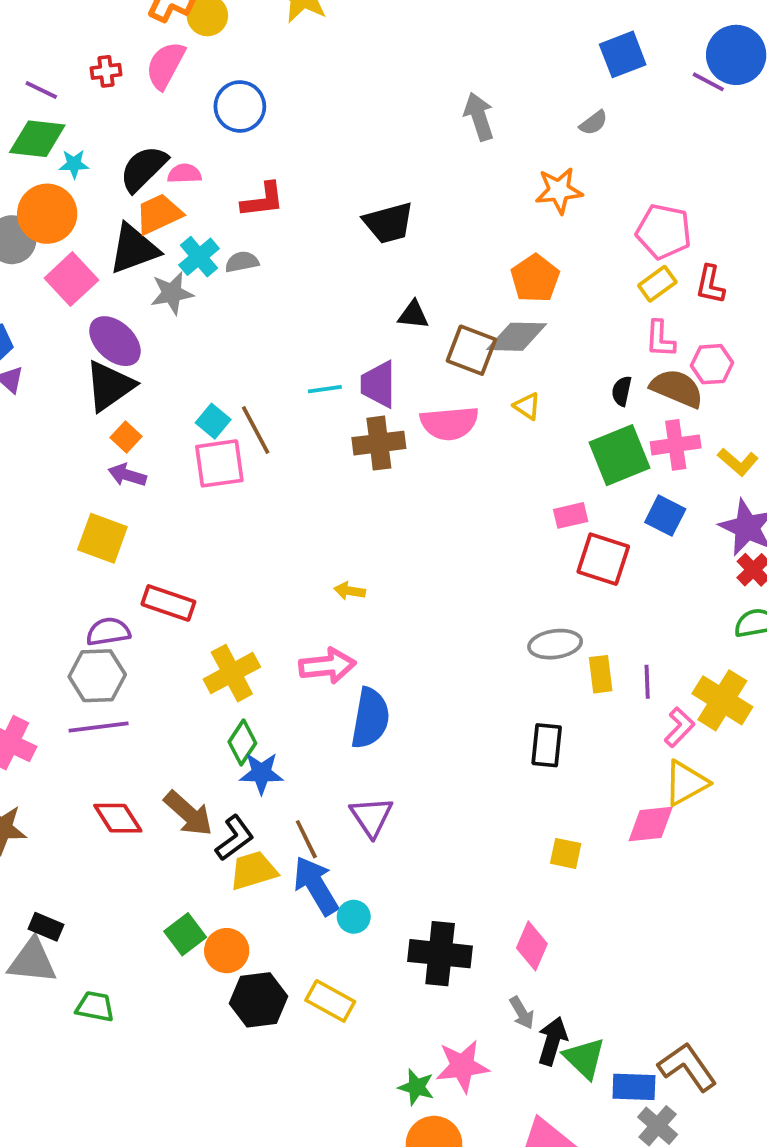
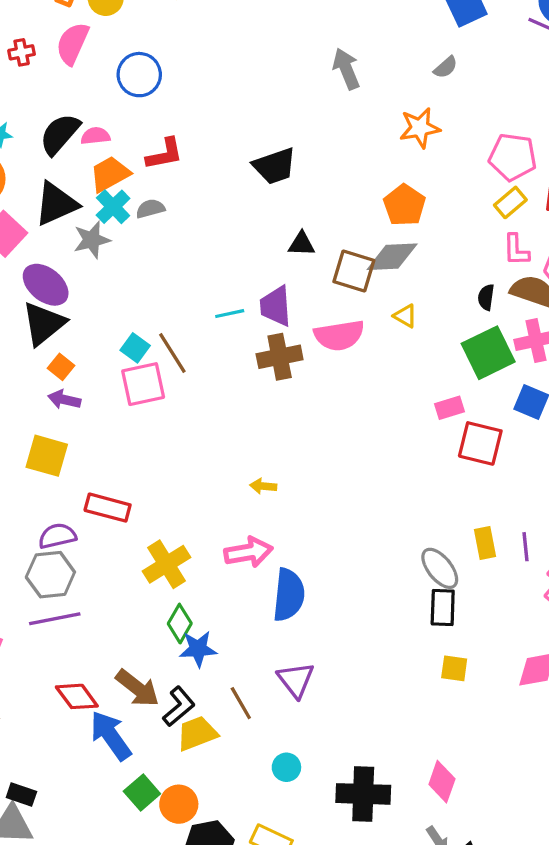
orange trapezoid: (159, 214) -> (110, 174), moved
gray ellipse: (555, 644) -> (440, 568), moved, turned 63
yellow square: (566, 853) -> (454, 668), moved
blue arrow: (316, 886) -> (111, 736), moved

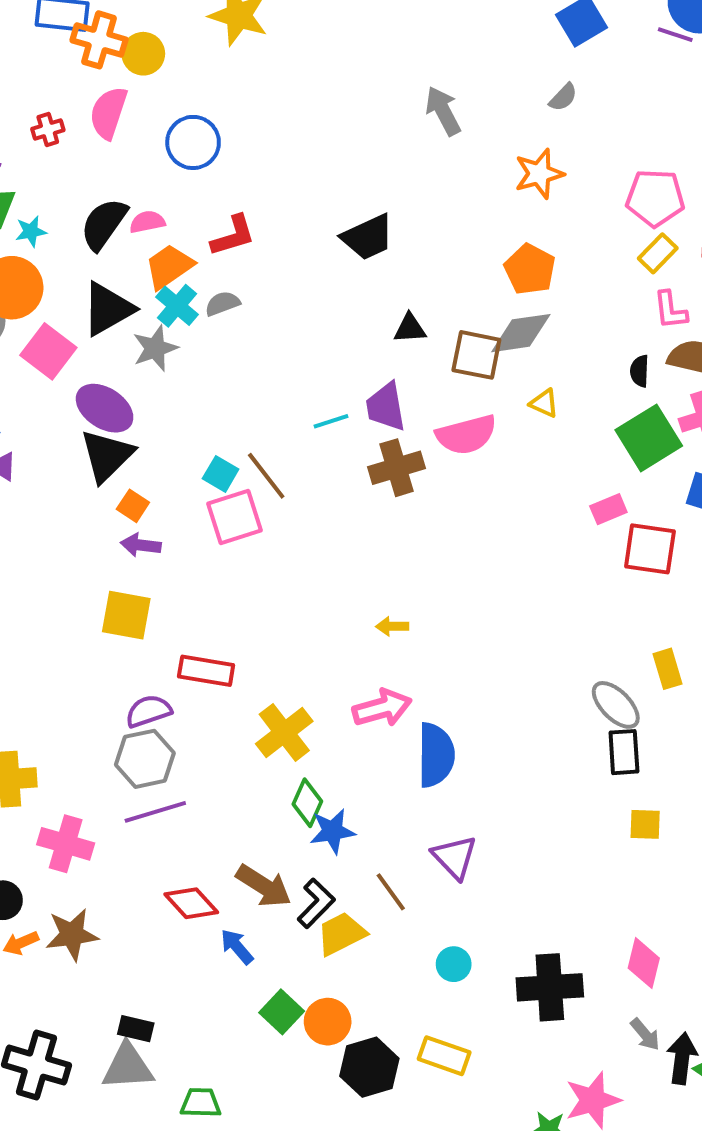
blue arrow: (111, 736) -> (237, 947), size x0.6

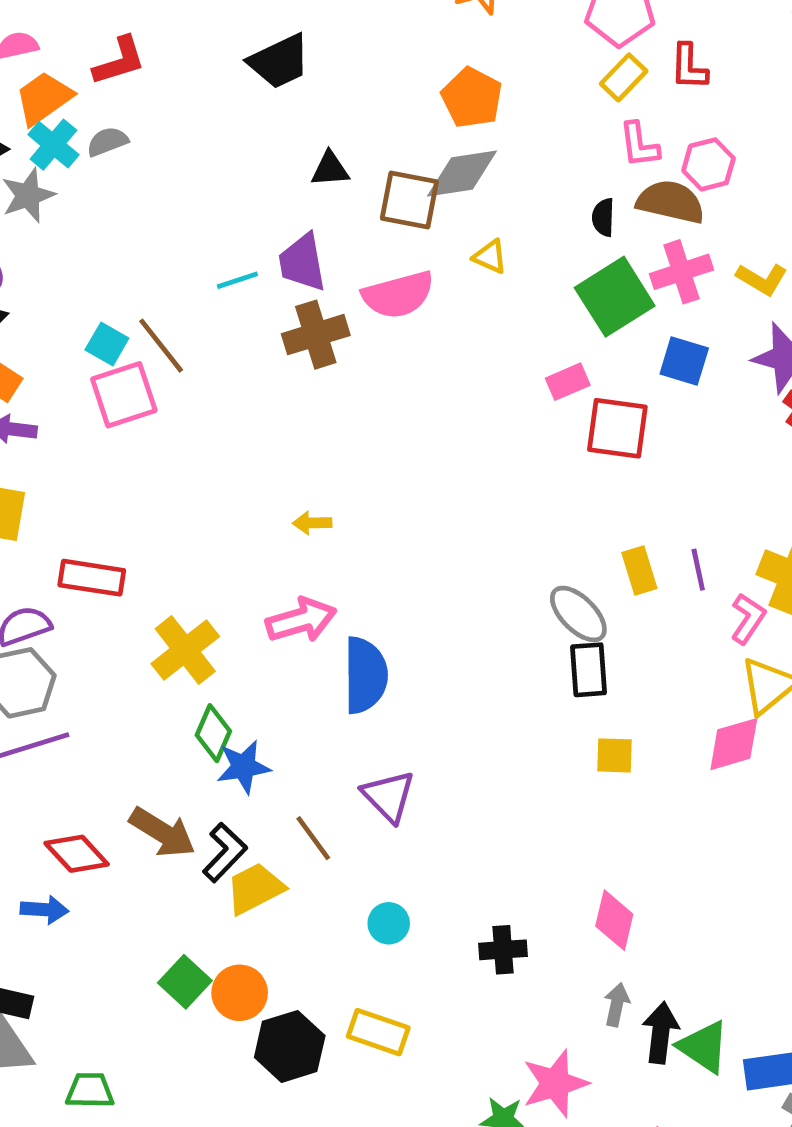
blue arrow: (237, 947) -> (44, 910), moved, turned 135
black cross: (550, 987) -> (503, 950), size x0.6
gray arrow: (645, 1034) -> (617, 1005), turned -128

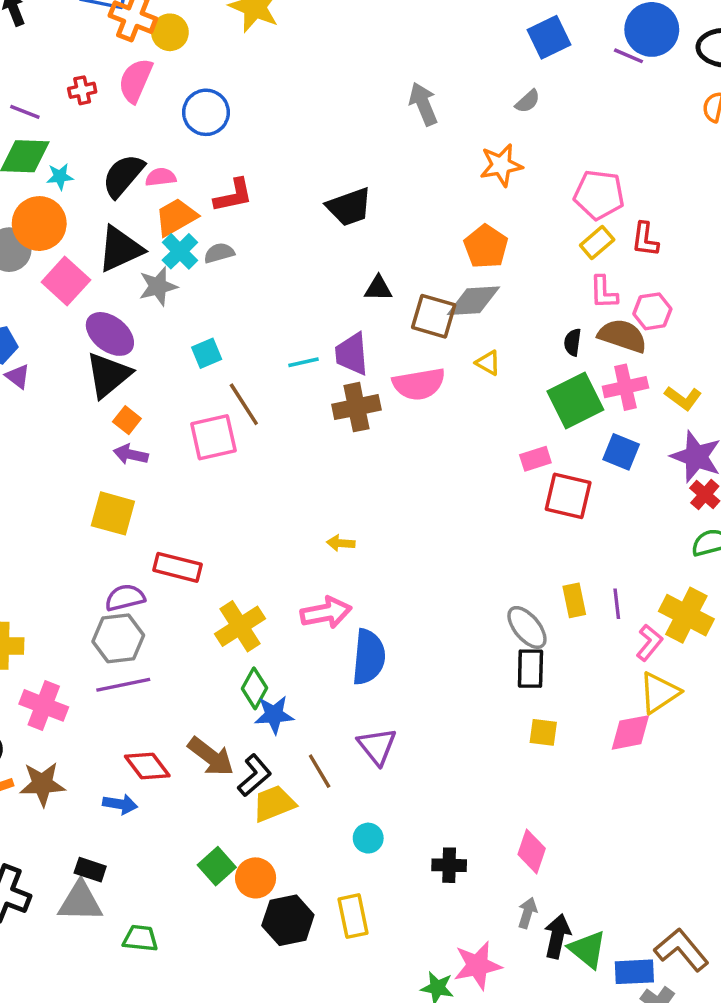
cyan square: (107, 344) -> (207, 353), moved, turned 32
yellow rectangle: (378, 1032) -> (353, 916), turned 54

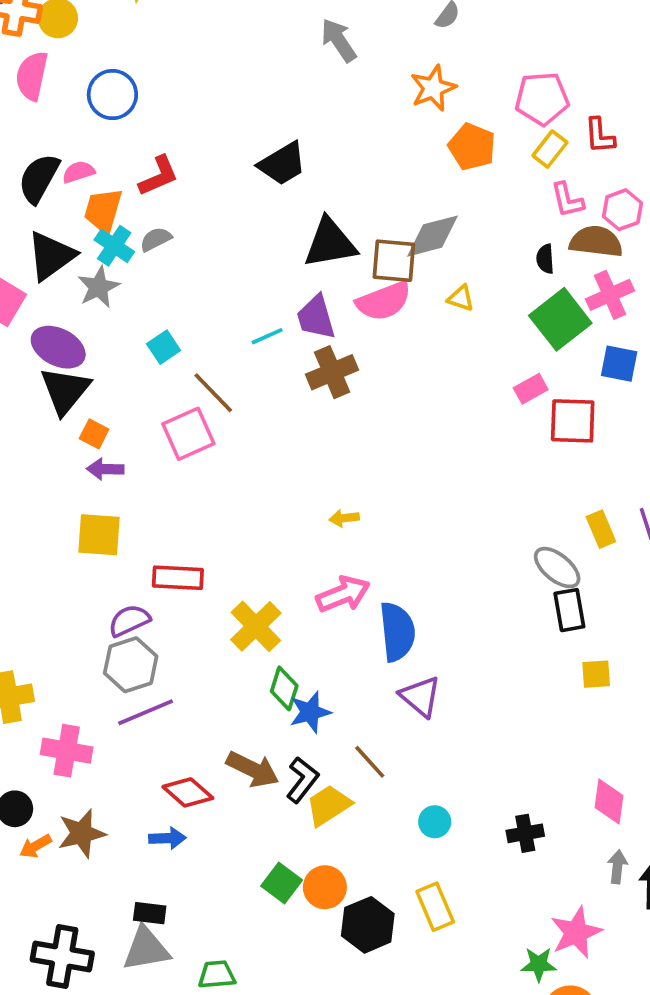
orange trapezoid: (176, 217) -> (103, 211), turned -33
orange pentagon: (486, 247) -> (472, 147), moved
black triangle: (378, 288) -> (330, 243), size x1.8
pink semicircle: (419, 384) -> (384, 301), moved
purple triangle: (377, 746) -> (420, 696), moved

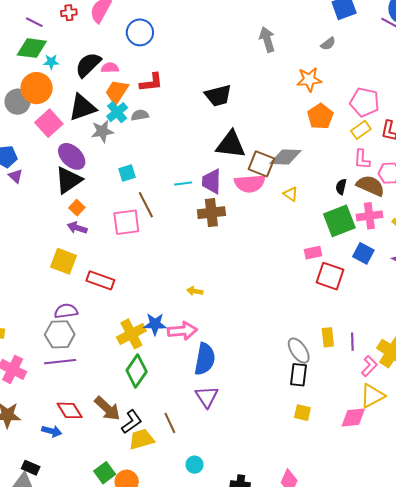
red rectangle: (178, 578) -> (100, 280), moved
green diamond: (284, 688) -> (137, 371), size x1.4
blue star: (310, 712) -> (155, 324), moved

